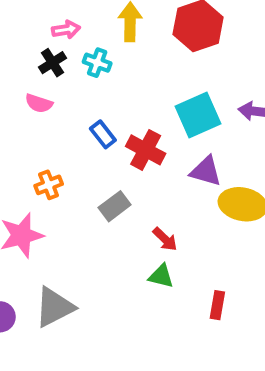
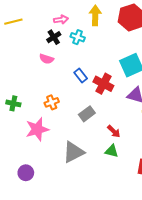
gray triangle: (54, 307) -> (73, 152), moved

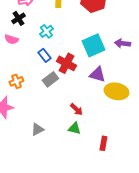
cyan cross: (78, 37) -> (46, 31), moved, turned 32
gray rectangle: (87, 114) -> (50, 79), moved
gray triangle: (73, 152) -> (37, 129), size x0.6

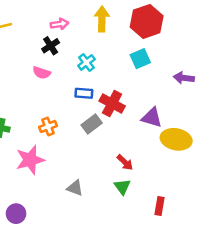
cyan square: (93, 45) -> (140, 59), moved, size x0.7
blue rectangle: (44, 55) -> (84, 93), turned -48
green triangle: (74, 128) -> (122, 187), turned 40
gray triangle: (37, 129) -> (75, 188), turned 48

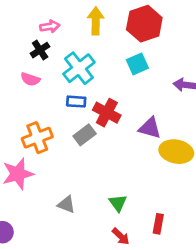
cyan cross: (86, 62) -> (79, 68), size x1.6
orange cross: (48, 127) -> (37, 138), size x1.5
red arrow: (125, 162) -> (121, 236), moved

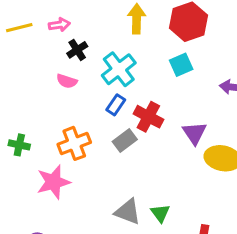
pink arrow: (50, 26) -> (59, 25), moved
blue rectangle: (76, 102) -> (116, 105), turned -60
purple triangle: (150, 128) -> (194, 133), turned 40
gray triangle: (66, 204) -> (128, 212), moved, size x1.4

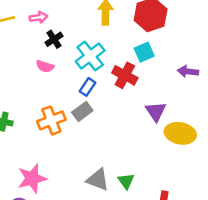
red cross: (148, 117) -> (125, 75), moved
gray rectangle: (125, 140) -> (82, 111), moved
pink star: (53, 182) -> (32, 178), moved

